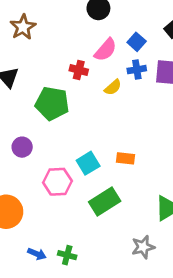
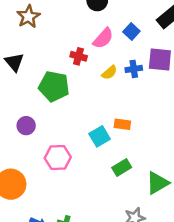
blue cross: (137, 70) -> (134, 69), moved
orange rectangle: (125, 158) -> (122, 124), moved
cyan square: (88, 163) -> (100, 136), moved
green rectangle: (105, 202) -> (122, 167), moved, size x0.7

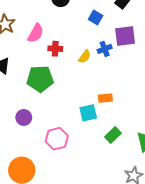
pink semicircle: (103, 38) -> (36, 33), moved
cyan square: (100, 136) -> (88, 113), turned 30

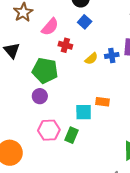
blue square: (96, 18) -> (85, 22), moved
purple circle: (24, 117) -> (40, 96), moved
green rectangle: (113, 135) -> (71, 135), moved, turned -35

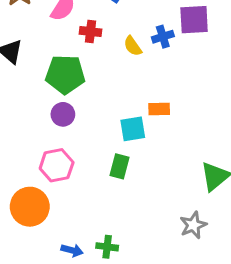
yellow semicircle: (91, 59) -> (133, 46), turned 104
pink hexagon: (49, 130) -> (57, 165), moved

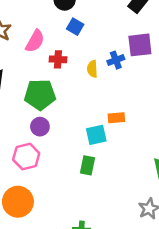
yellow semicircle: (133, 46) -> (92, 69), turned 35
pink hexagon: (57, 165) -> (26, 156), moved

